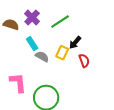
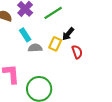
gray semicircle: (42, 57) -> (35, 48), turned -32

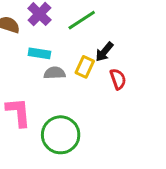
cyan rectangle: (25, 35) -> (39, 53), turned -48

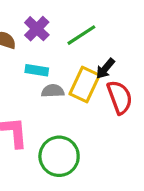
yellow rectangle: (85, 67) -> (85, 85), size x1.5
red semicircle: (118, 79) -> (120, 97), size x1.5

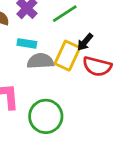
gray semicircle: (53, 91) -> (40, 61), size x1.4
red semicircle: (120, 97) -> (97, 66), turned 124

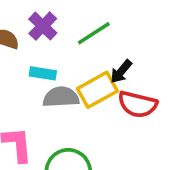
yellow rectangle: (67, 56) -> (97, 90), turned 36

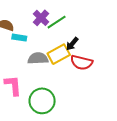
purple cross: (43, 26) -> (41, 18), moved
cyan rectangle: (43, 73) -> (19, 38), moved

